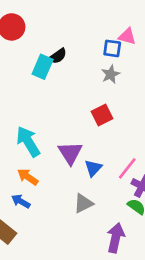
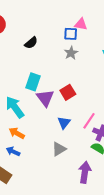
cyan rectangle: (43, 67) -> (33, 82), moved
red square: (102, 115) -> (68, 92), moved
purple triangle: (70, 153) -> (45, 98), moved

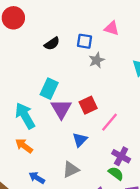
blue square: (71, 34) -> (85, 41), moved
pink line: (89, 121) -> (110, 122), moved
blue arrow: (13, 151) -> (37, 178), moved

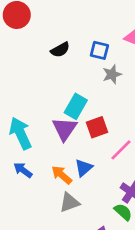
cyan rectangle: (49, 89) -> (76, 106), moved
orange arrow: (24, 146) -> (62, 175), moved
blue arrow: (37, 178) -> (23, 170), moved

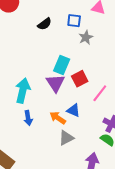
cyan arrow: (20, 133) -> (23, 91), turned 45
blue triangle: (84, 168) -> (73, 110), turned -48
blue arrow: (23, 170) -> (28, 118), turned -128

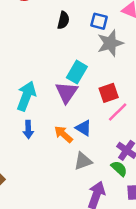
black semicircle: (45, 24) -> (63, 20), turned -48
gray star: (86, 37) -> (110, 43), size x1.5
red square: (80, 79) -> (109, 93), moved
gray triangle: (66, 138) -> (83, 161), moved

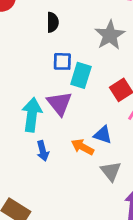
blue square: (99, 21) -> (62, 61), moved
purple triangle: (67, 92) -> (59, 103), moved
gray triangle: (83, 161) -> (111, 171), turned -36

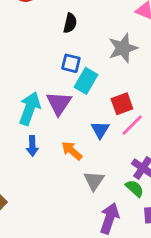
blue triangle: (103, 135) -> (100, 130), moved, turned 30

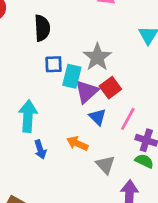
black semicircle: (70, 23) -> (42, 28), size x1.4
gray star: (123, 48) -> (97, 57), moved
purple triangle: (59, 103) -> (87, 92), moved, turned 30
pink line: (132, 125) -> (128, 119), moved

